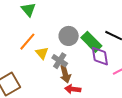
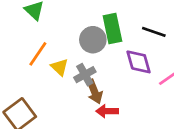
green rectangle: (91, 42) -> (112, 28), moved, turned 40
gray cross: (60, 61) -> (85, 75), turned 35

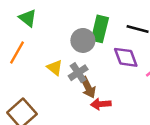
green rectangle: (112, 28) -> (100, 29), turned 30
orange line: (38, 54) -> (17, 52), moved

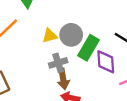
green rectangle: (100, 29) -> (88, 48), moved
yellow triangle: (55, 68) -> (50, 36), moved, turned 49

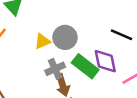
green rectangle: (88, 48) -> (85, 66), moved, turned -75

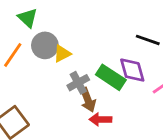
gray circle: (65, 37) -> (45, 45), moved

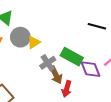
purple diamond: (132, 70) -> (91, 69), moved
red arrow: (100, 119) -> (67, 89), turned -70

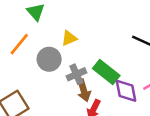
gray circle: (20, 37) -> (49, 59), moved
yellow triangle: (34, 42) -> (69, 38), moved

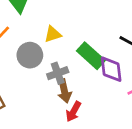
green rectangle: (106, 72) -> (91, 56), moved
purple diamond: (126, 91) -> (111, 69), moved

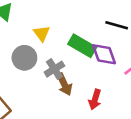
yellow triangle: (53, 34) -> (42, 33), turned -36
red arrow: (73, 112) -> (95, 99), moved

